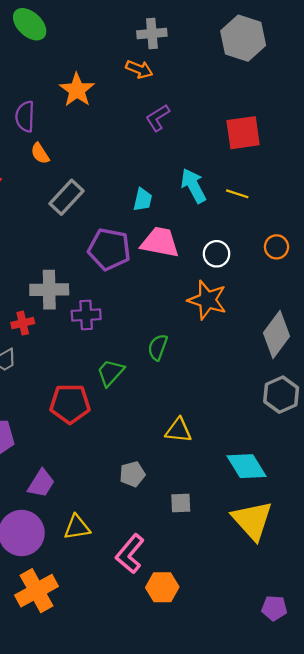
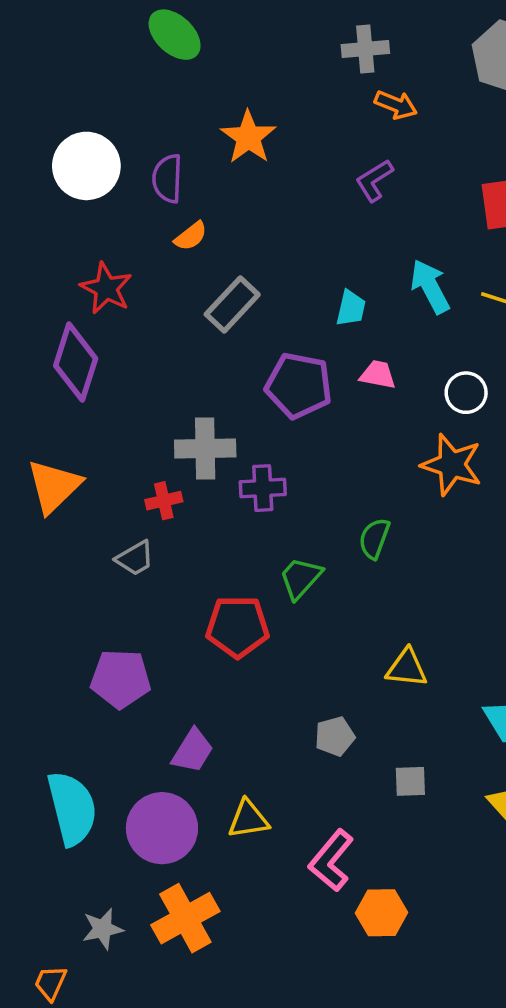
orange arrow: (139, 69) -> (396, 105), moved
orange semicircle: (40, 153) -> (191, 236), turned -95
pink trapezoid: (160, 242) -> (378, 375), size x0.6

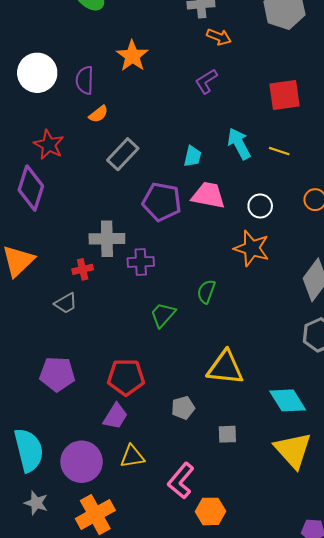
pink trapezoid: (378, 375) -> (208, 195), size x1.6
red pentagon: (238, 627) -> (126, 377), moved
yellow triangle: (407, 668) -> (225, 368), size x1.5
purple trapezoid: (193, 751) -> (115, 416), moved
gray star: (103, 929) -> (36, 503), moved, turned 30

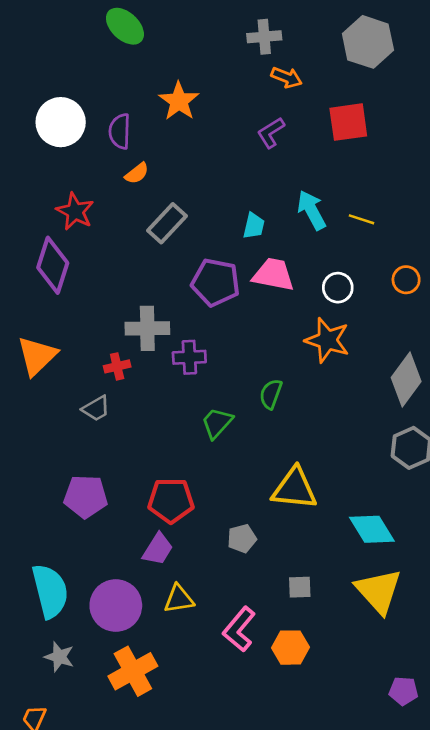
red square: (284, 95) -> (348, 122), moved
gray square: (227, 434) -> (300, 587), moved
orange hexagon: (210, 511) -> (290, 648), moved

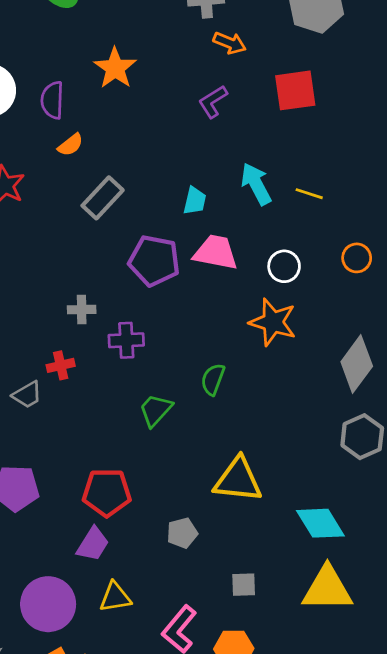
gray cross: (147, 328) -> (82, 310), size x0.6
red cross: (117, 366) -> (61, 365), moved
yellow triangle: (379, 591) -> (327, 589), turned -48

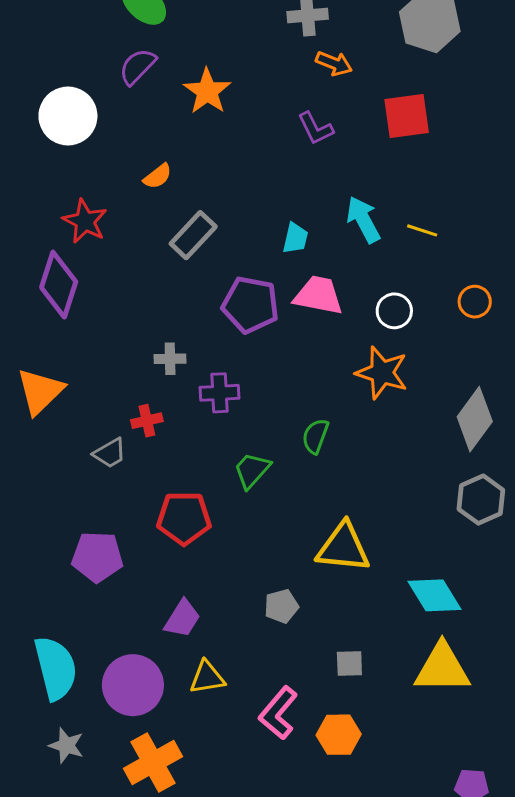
purple semicircle: (52, 100) -> (138, 67), moved, turned 42
purple L-shape: (213, 102) -> (315, 128), turned -84
red pentagon: (107, 492) -> (184, 518), moved

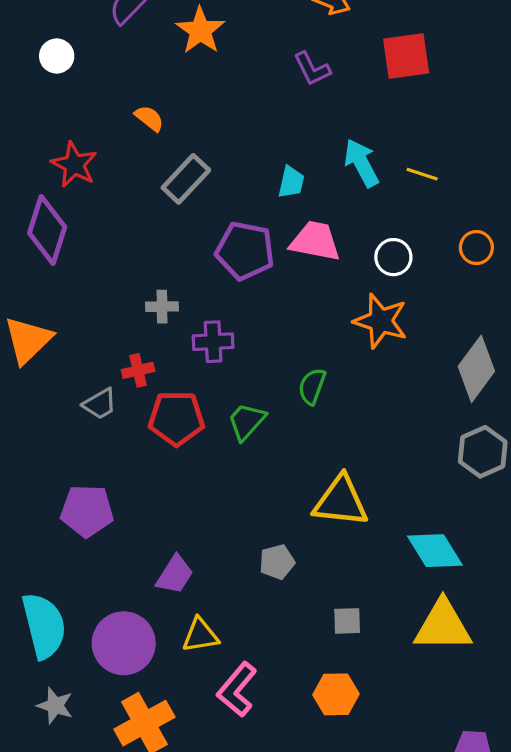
white circle: (68, 116) -> (57, 56), size x0.6
orange semicircle: (158, 176) -> (149, 118), turned -104
red pentagon: (184, 518) -> (176, 418), moved
pink L-shape: (278, 713) -> (237, 690), moved

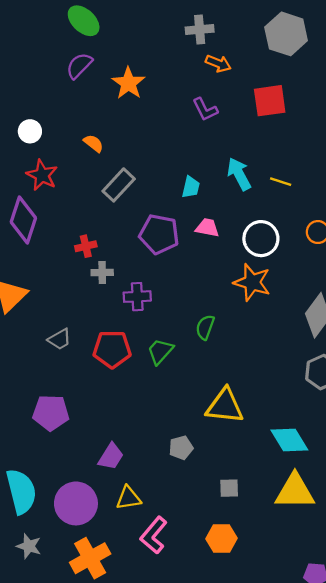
white circle: (57, 56) -> (30, 131), moved
pink trapezoid: (315, 241) -> (207, 228), size x0.7
white circle: (393, 257) -> (261, 239), size x1.4
red cross: (138, 370) -> (86, 246), moved

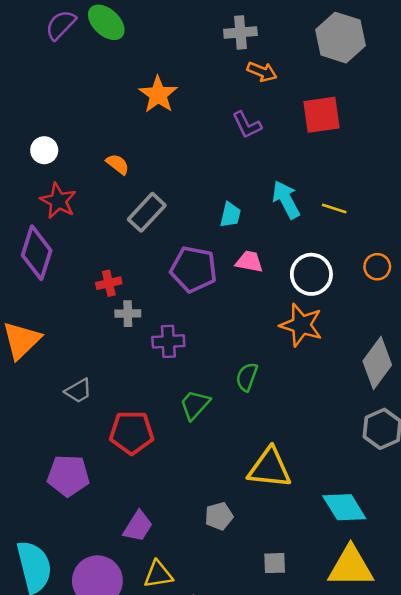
purple semicircle: (79, 66) -> (61, 25), moved
red pentagon: (112, 349) -> (132, 433), moved

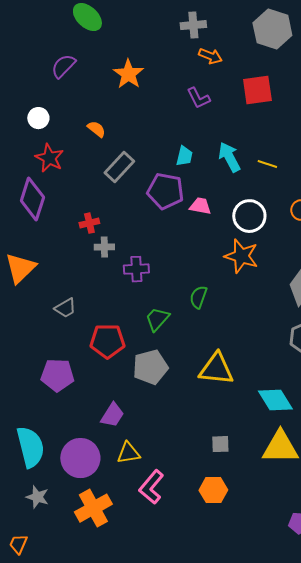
purple semicircle: (61, 25) -> (63, 66), moved
cyan trapezoid: (230, 215) -> (184, 156), moved
purple pentagon: (194, 269) -> (165, 191), moved
gray pentagon: (219, 516) -> (150, 367), moved, size x1.6

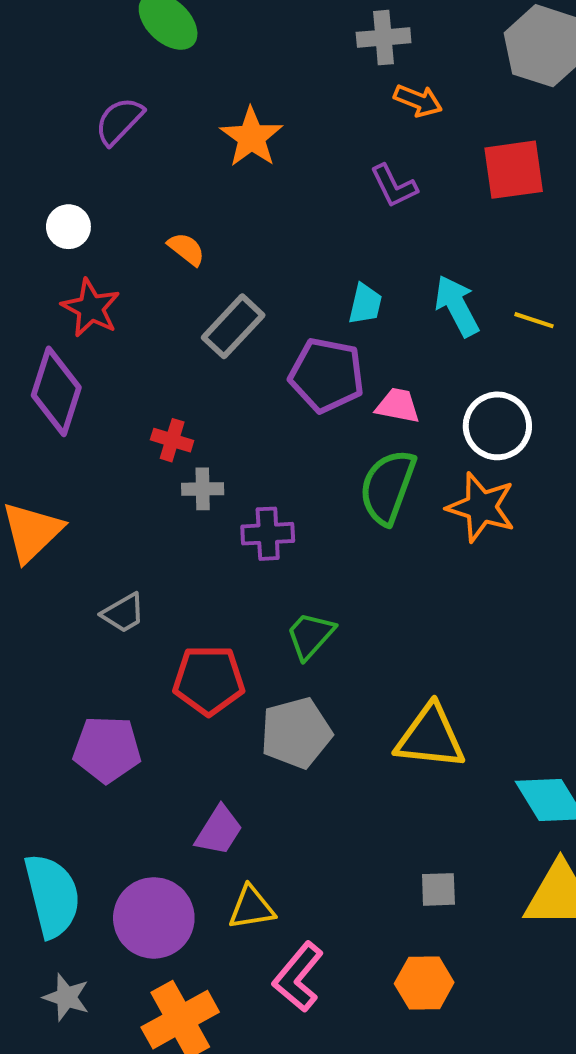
red cross: (89, 223) -> (172, 440), turned 30
green semicircle: (198, 297) -> (388, 487), moved, size x1.6

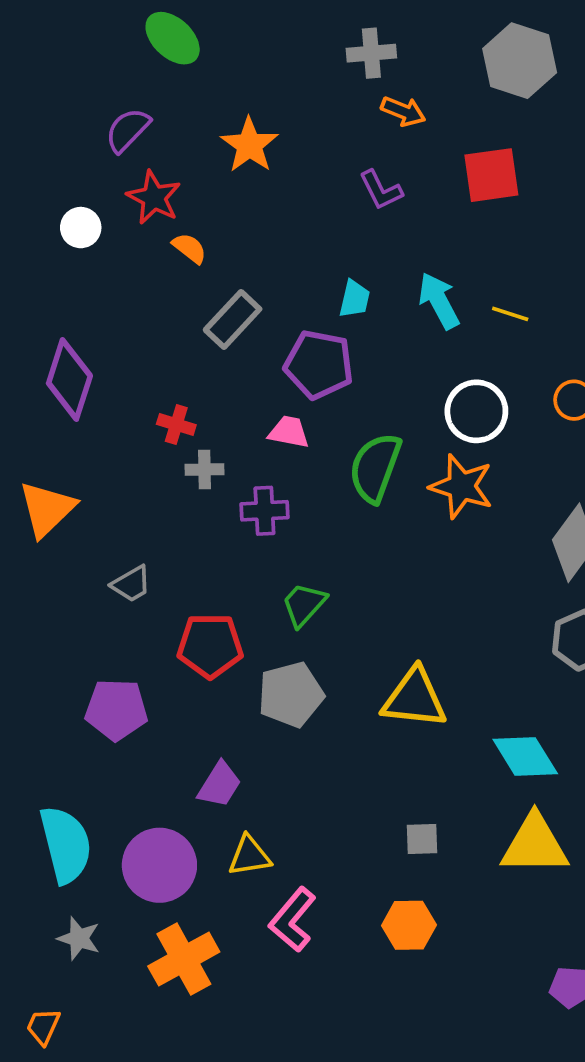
red star: (91, 308) -> (154, 198), moved
pink trapezoid: (398, 406) -> (289, 432), moved

